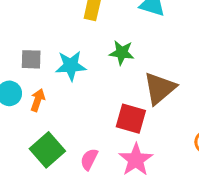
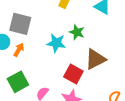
gray square: (31, 59) -> (20, 24), size x1.6
cyan star: (71, 66) -> (56, 43), moved

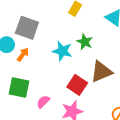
green square: (18, 82) -> (19, 88), turned 35

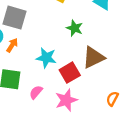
cyan star: (62, 51) -> (46, 58), moved
red square: (77, 85) -> (70, 73), turned 30

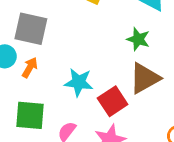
green star: (75, 28) -> (138, 39), moved

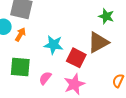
green star: (138, 39) -> (106, 16), moved
red square: (113, 101) -> (76, 58), turned -30

